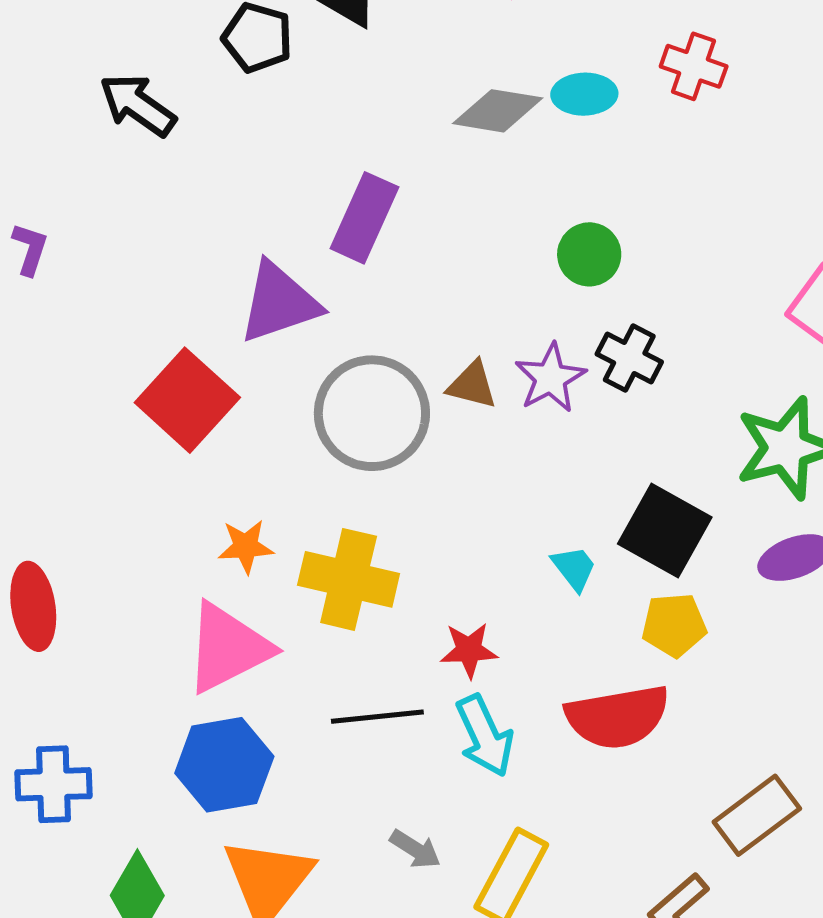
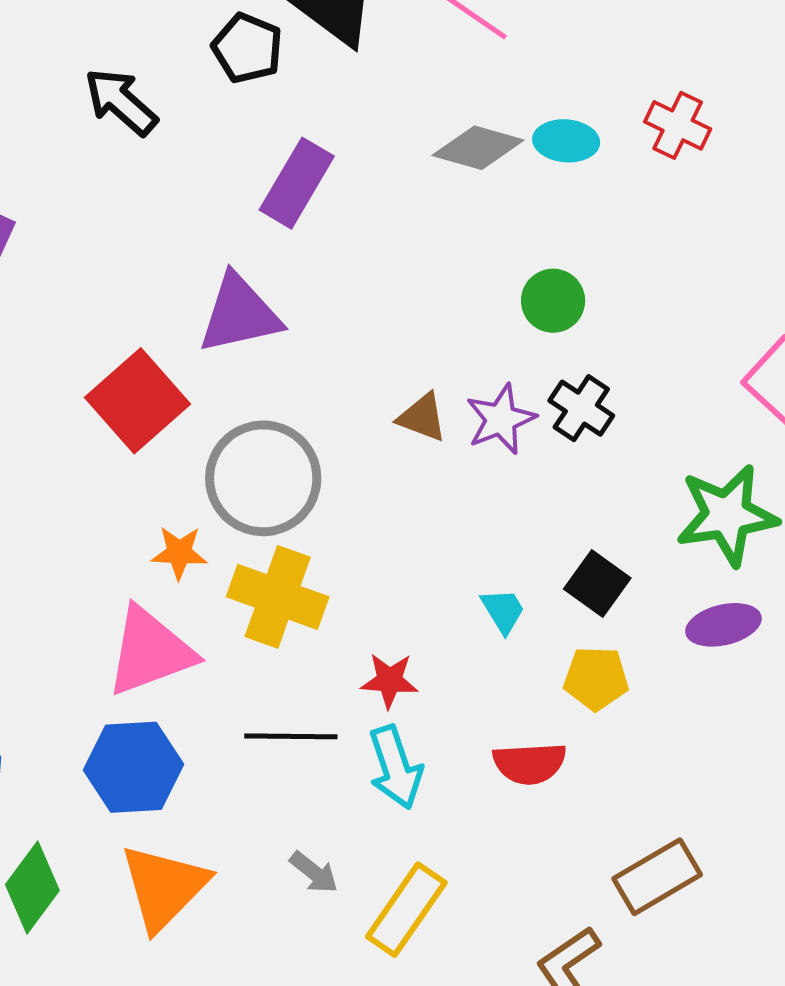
purple rectangle: (364, 218) -> (297, 183), moved
gray circle: (372, 413) -> (263, 478), moved
black square: (665, 531) -> (597, 583), size x0.7
red semicircle: (617, 717) -> (530, 763), size x0.7

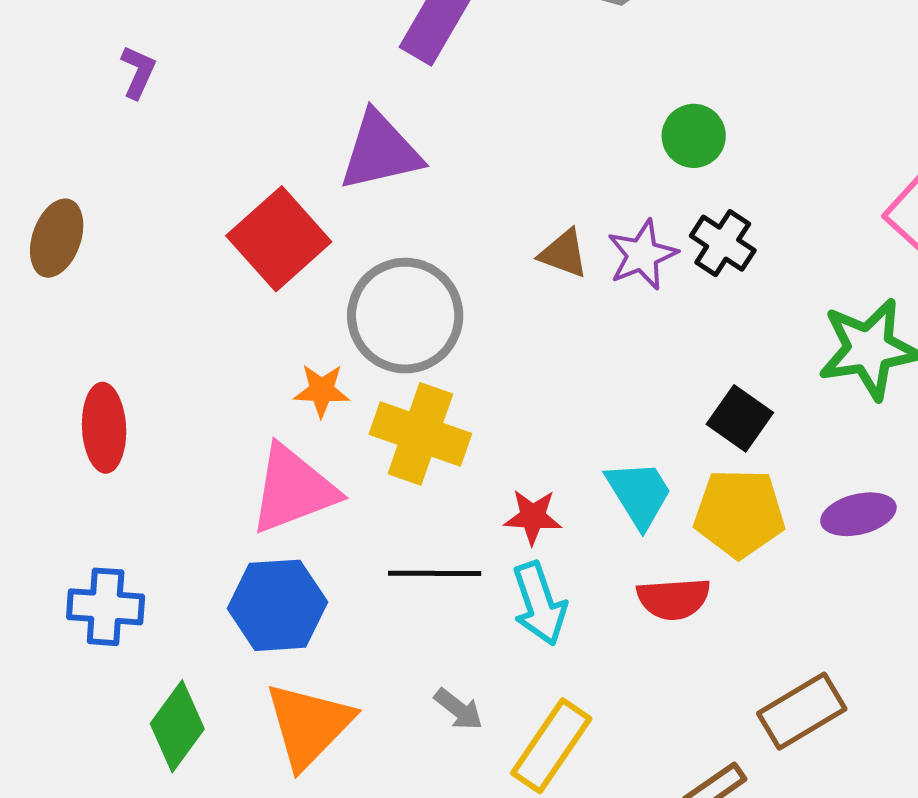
cyan trapezoid: (503, 611) -> (639, 494), moved, size x1.5
purple ellipse: (723, 625) -> (858, 514), moved
yellow pentagon: (596, 678) -> (739, 513), size x1.4

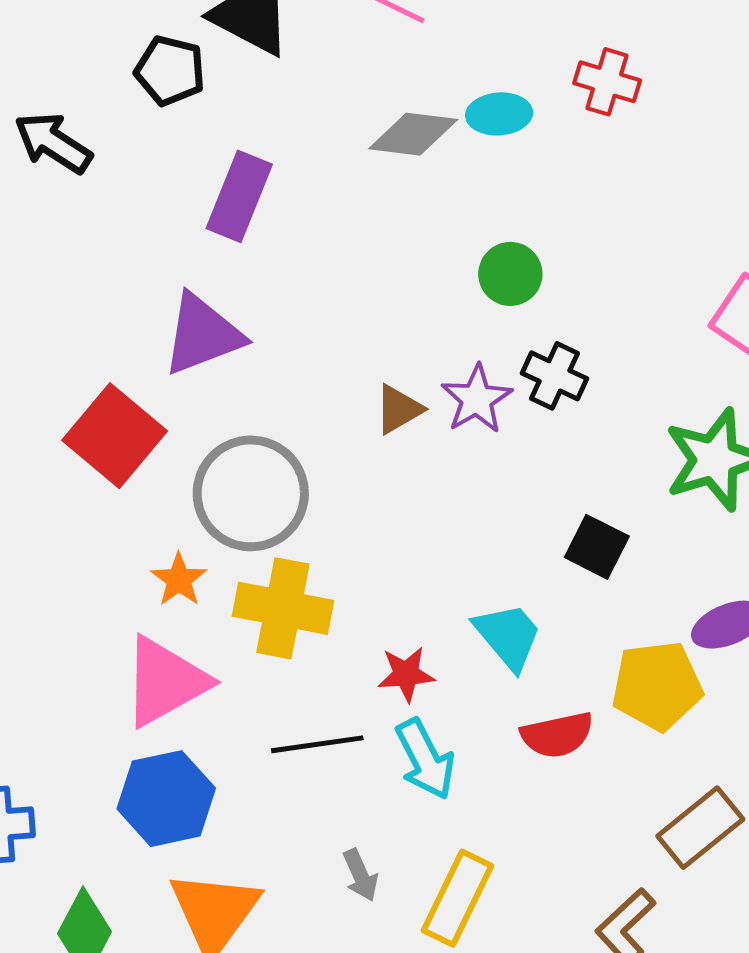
brown triangle: (564, 254) -> (399, 409), turned -42
orange star: (322, 390) -> (179, 580), turned -30
yellow pentagon: (739, 513) -> (657, 686), moved
gray arrow: (459, 709) -> (360, 875), turned 36

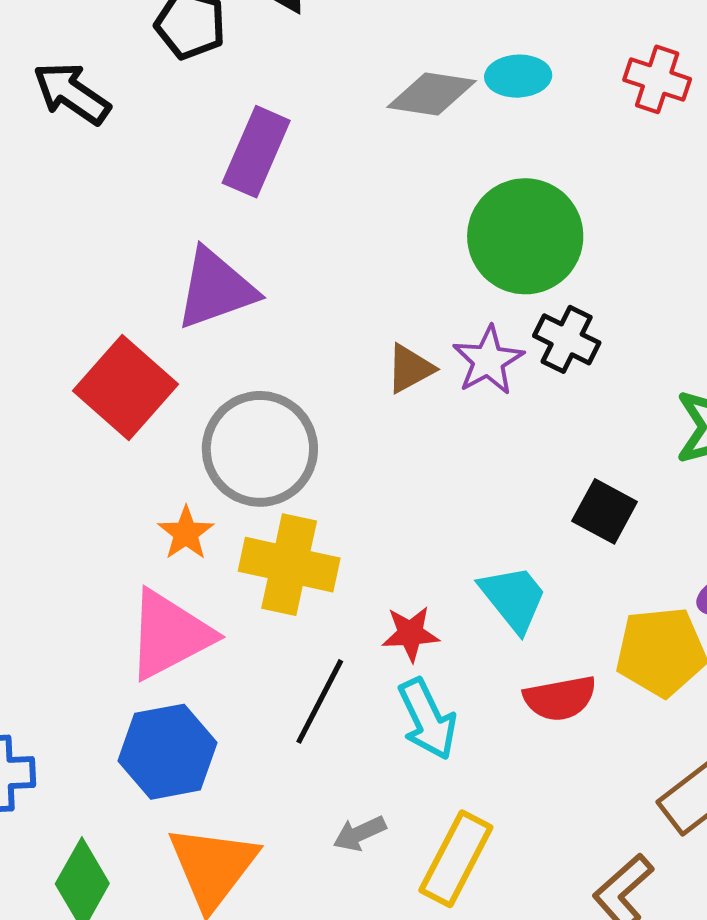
red cross: (607, 82) -> (657, 79), moved
green circle: (510, 274) -> (525, 236), size x1.8
black line: (317, 744) -> (320, 701), turned -56
gray arrow: (360, 875) -> (360, 833), turned 88

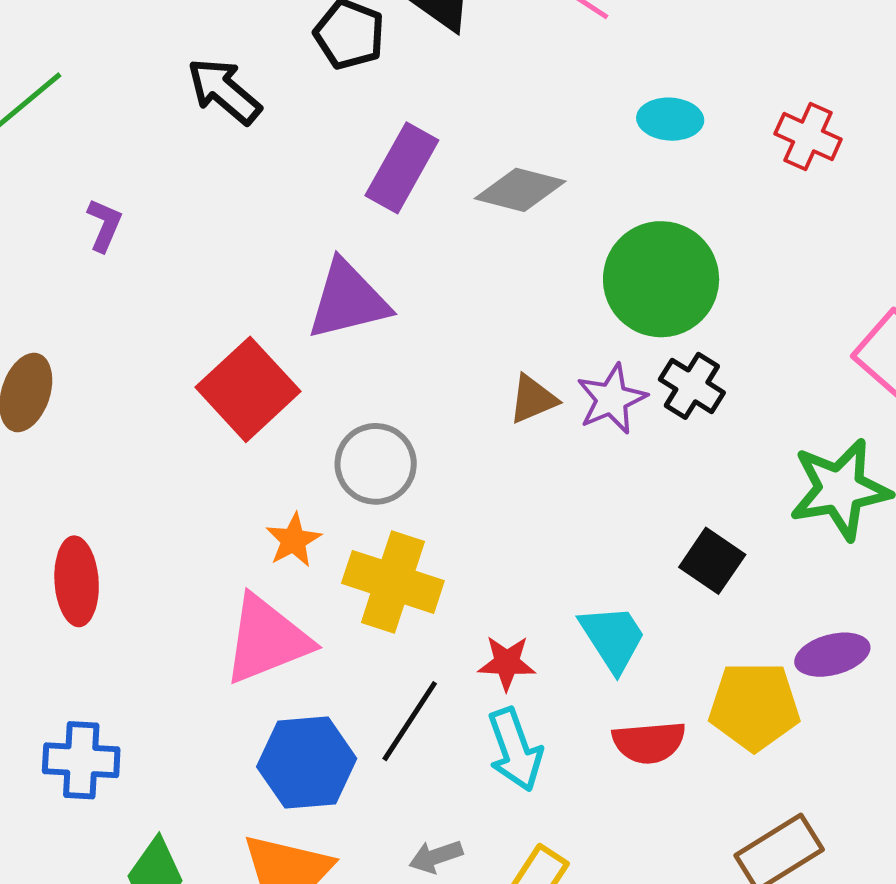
gray diamond: (432, 94) -> (520, 190), moved
gray circle: (260, 449) -> (376, 464), size x0.7
blue hexagon: (168, 752) -> (307, 763), moved

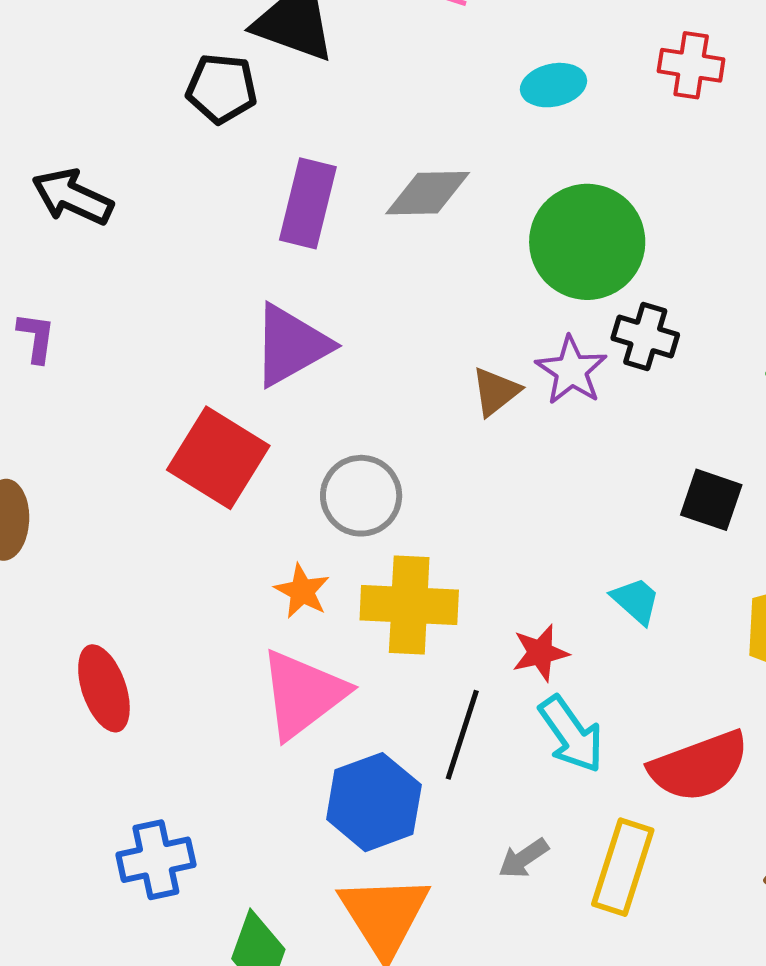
black arrow: (224, 91) -> (73, 197), moved
cyan trapezoid: (613, 638) -> (636, 601), size x0.7
red semicircle: (649, 742) -> (699, 766), moved, size x1.4

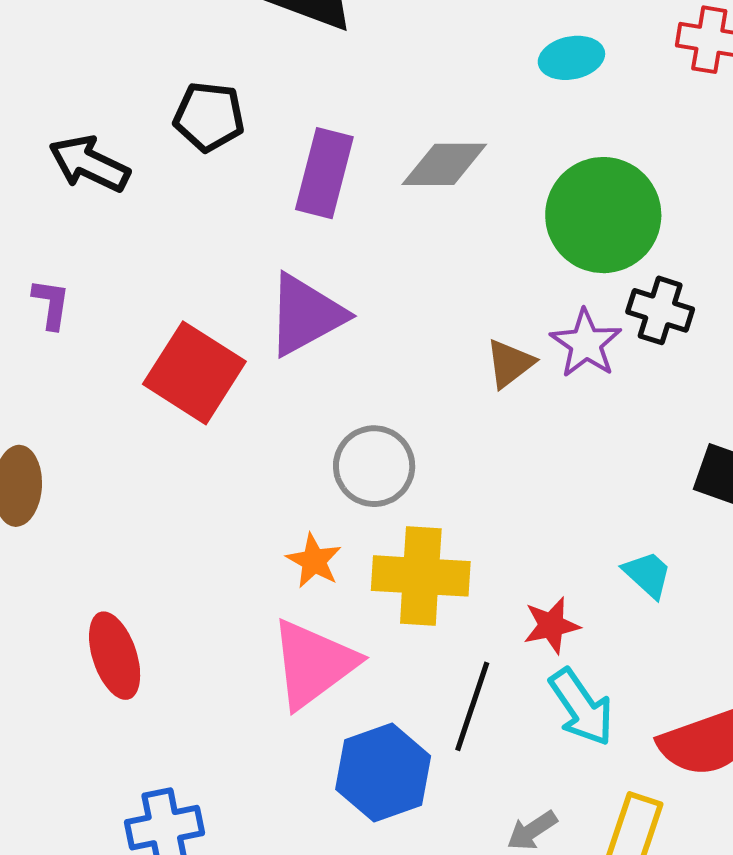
black pentagon: (222, 88) -> (209, 117), moved
red square: (218, 458) -> (194, 373), moved

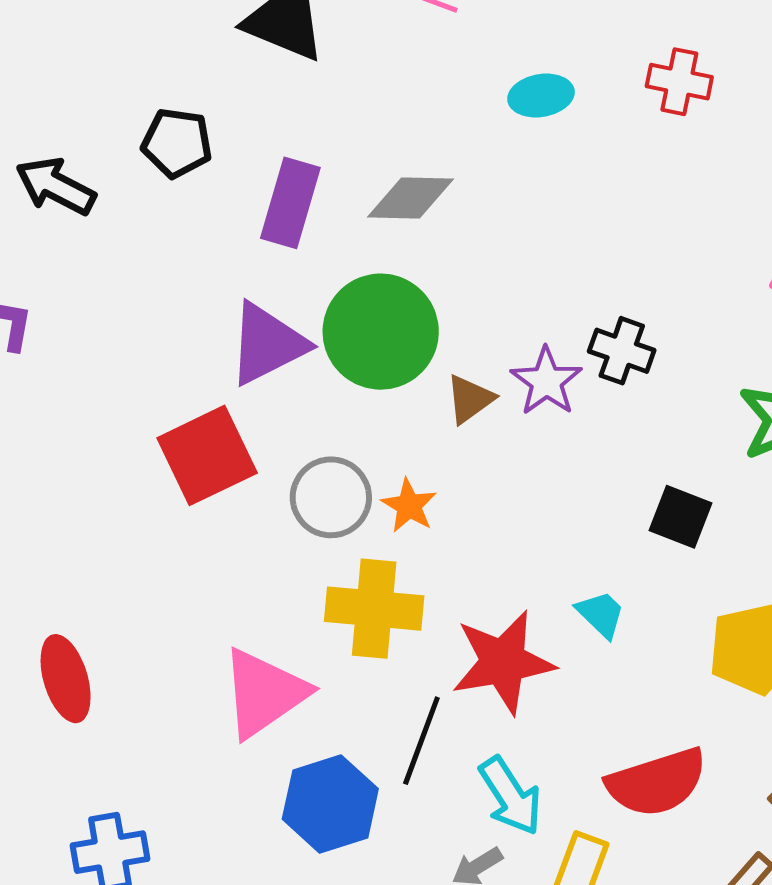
green circle: (603, 215) -> (381, 332), moved
red square: (194, 373) -> (207, 455), moved, turned 30
orange star: (314, 561) -> (409, 506), moved
red star: (551, 625) -> (503, 662), size x1.8
cyan arrow: (581, 707) -> (510, 796), moved

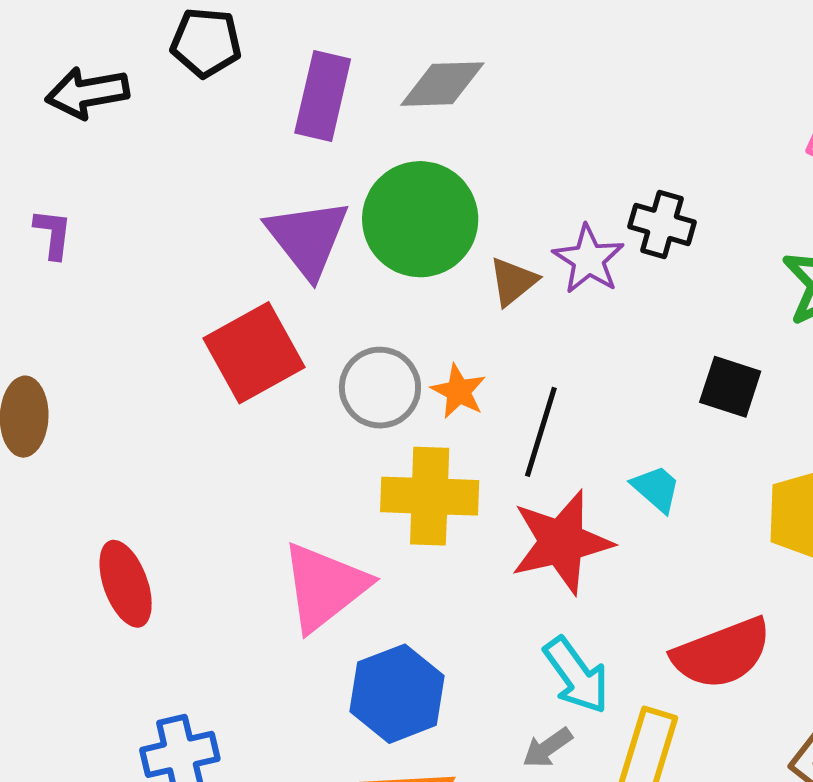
black arrow: (56, 186) -> (87, 93), turned -34
purple triangle: (267, 344) -> (308, 238), turned -38
black line: (421, 741) -> (541, 432), moved

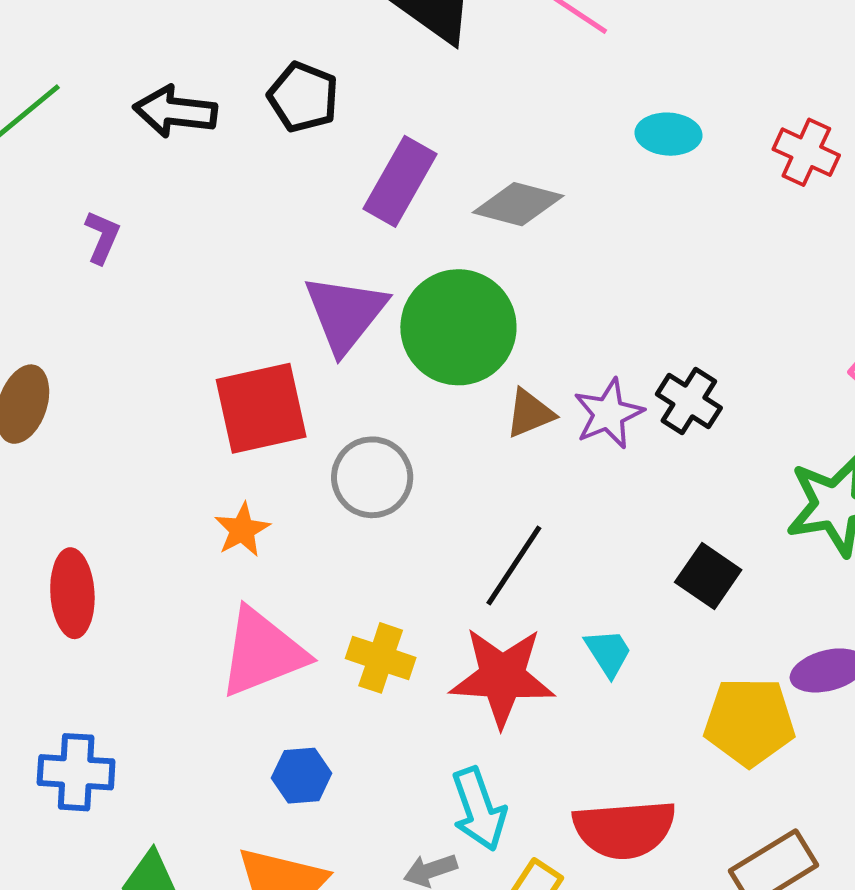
orange star: (459, 391) -> (242, 530), moved
yellow cross: (430, 496) -> (381, 658), moved, size x0.7
blue hexagon: (397, 694) -> (302, 776), size x0.6

